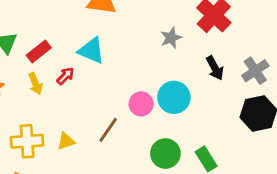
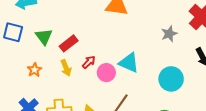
cyan triangle: (91, 51) -> (129, 63), moved
pink circle: (141, 104) -> (106, 73), moved

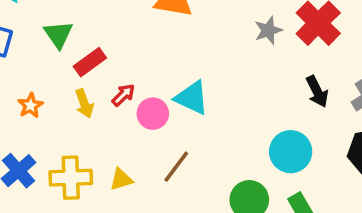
gray star: (169, 34) -> (268, 30), moved
green triangle: (44, 37) -> (58, 35), moved
cyan circle: (171, 79) -> (291, 152), moved

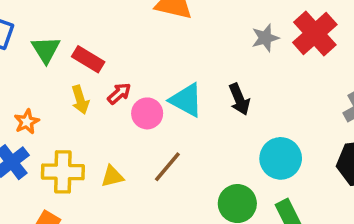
green triangle: (58, 35) -> (46, 50), moved
red rectangle: (90, 62) -> (88, 59), turned 64
black arrow: (317, 91) -> (239, 99), moved
orange star: (30, 106) -> (27, 122), moved

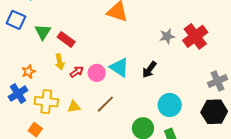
red arrow: (119, 93) -> (77, 72), moved
black arrow: (239, 99) -> (149, 70), turned 54

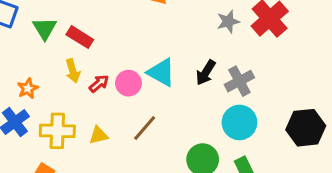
gray cross: (218, 81) -> (239, 81), moved

